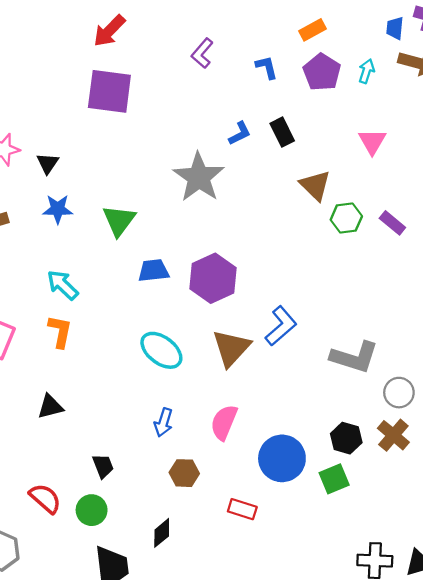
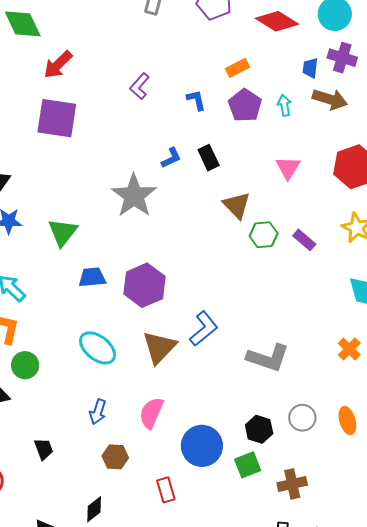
cyan arrow: (367, 71) -> (284, 105), turned -30
gray circle: (399, 393) -> (302, 418), moved
brown cross: (393, 435) -> (292, 484), moved, turned 36
red rectangle: (242, 509) -> (166, 490), turned 55
green circle: (92, 510) -> (25, 365), moved

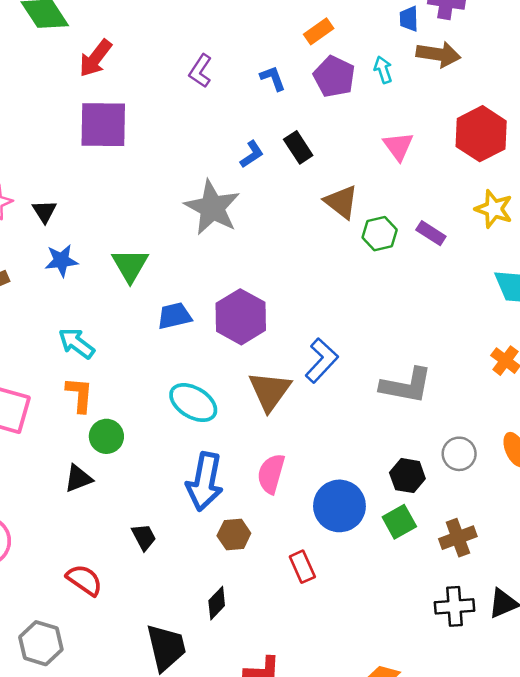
blue arrow: (98, 412) -> (205, 482), size x1.8

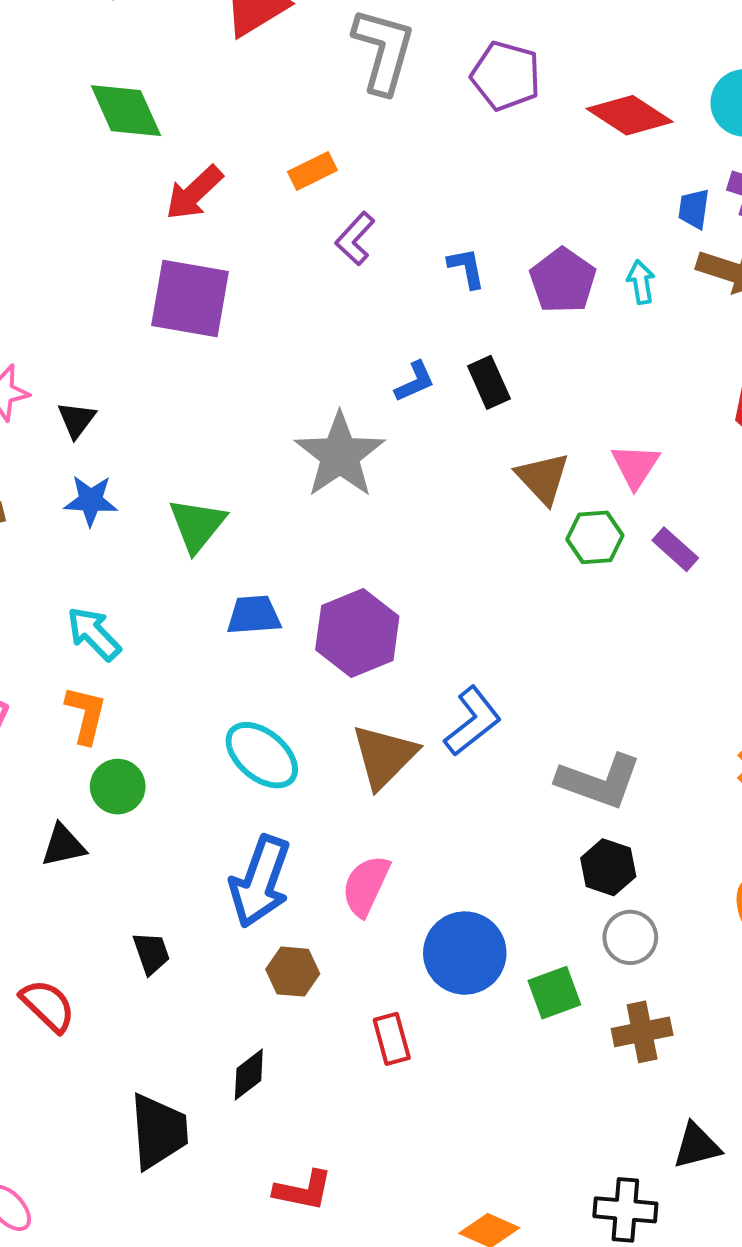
orange rectangle: (319, 31) -> (312, 171), moved
pink triangle: (398, 146) -> (635, 466), moved
gray circle: (459, 454) -> (630, 937), moved
black hexagon: (407, 476) -> (608, 867), moved
black cross: (454, 606) -> (625, 1210), moved

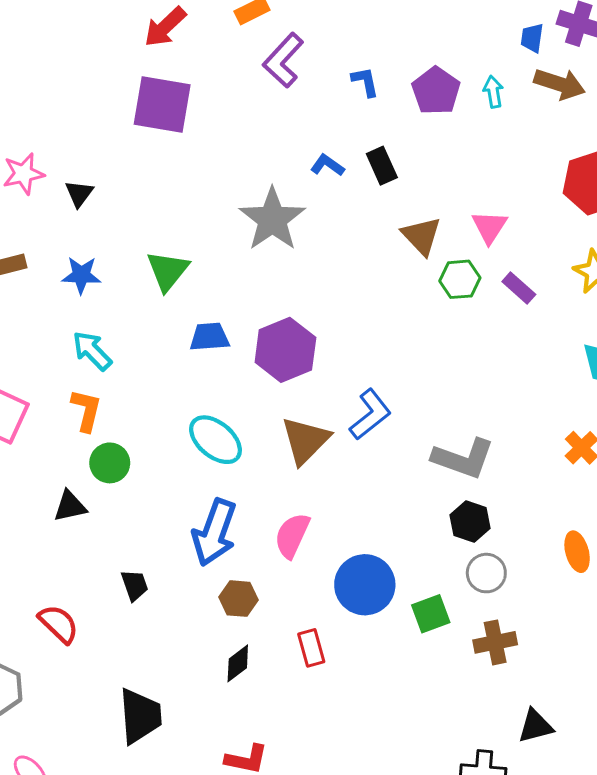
purple L-shape: (355, 239) -> (283, 60), size x1.4
blue L-shape: (415, 382) -> (327, 165), turned -120
blue star: (91, 501) -> (81, 275), moved
black diamond: (249, 1074) -> (238, 663), moved

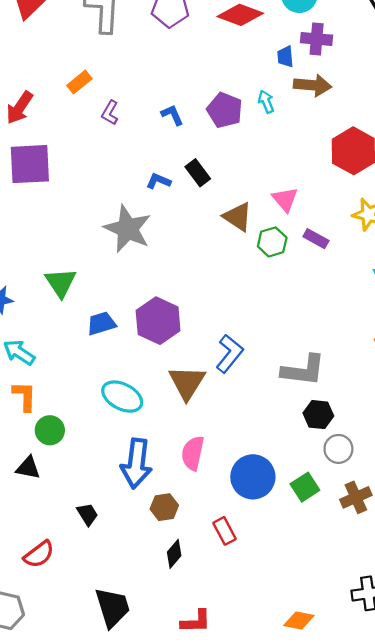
purple L-shape: (283, 60) -> (110, 113), size x0.6
black triangle: (70, 506) -> (28, 468), turned 36
red semicircle: (59, 624) -> (39, 554), turned 112

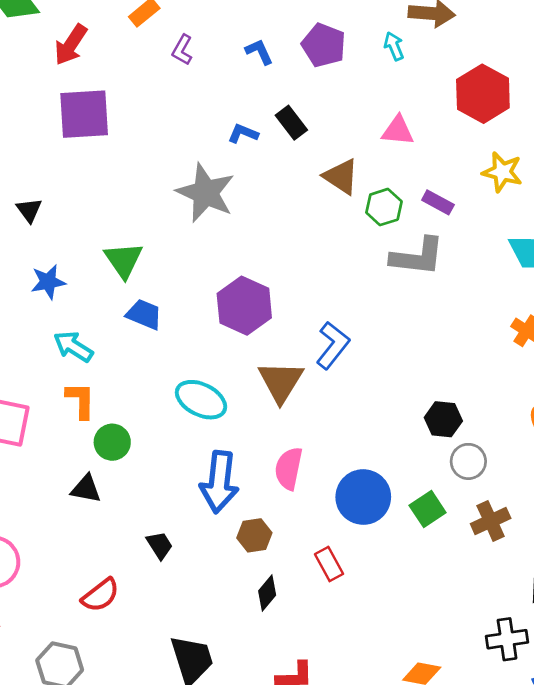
cyan arrow: (266, 102) -> (394, 46), moved
pink triangle: (285, 199) -> (398, 131), moved, turned -44
blue trapezoid: (101, 324) -> (144, 314), moved, turned 40
gray L-shape: (303, 370) -> (417, 257), moved

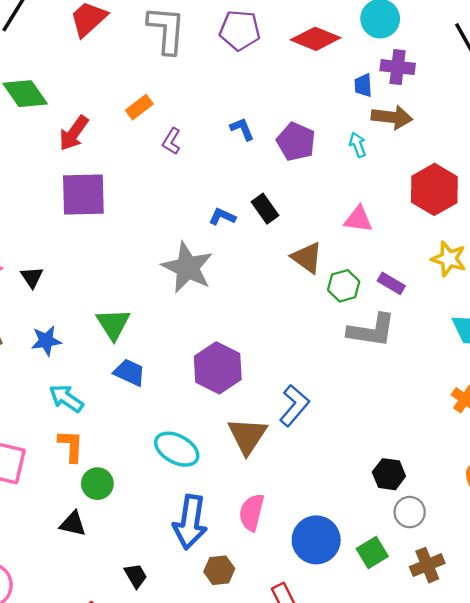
blue L-shape: (259, 52) -> (242, 129), moved

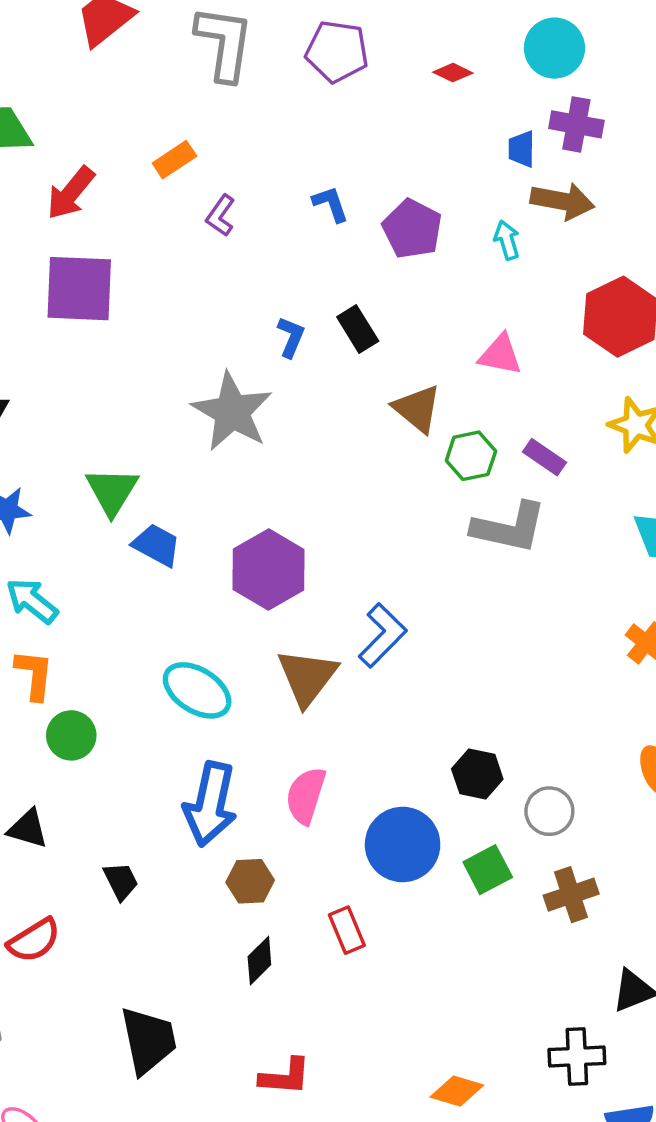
red diamond: (316, 39) -> (453, 73), size x0.5
blue L-shape: (222, 217) -> (291, 337), turned 84
blue trapezoid: (130, 372) -> (156, 545), moved
black hexagon: (389, 474) -> (477, 774), moved
black triangle: (73, 524) -> (28, 829), moved

